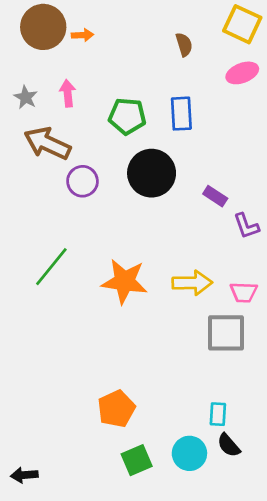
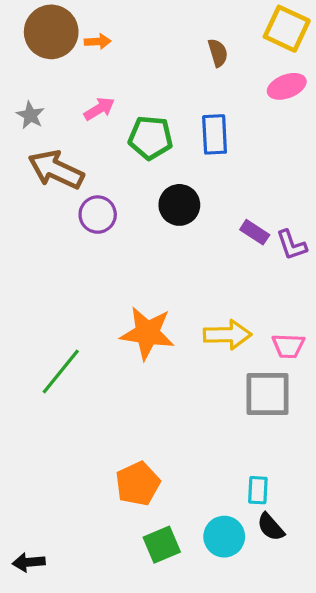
pink arrow: (68, 93) -> (99, 109), moved, turned 65
black circle: (152, 173) -> (179, 205), size x0.7
purple L-shape: (246, 226) -> (292, 245), moved
green line: (51, 267) -> (61, 372), moved

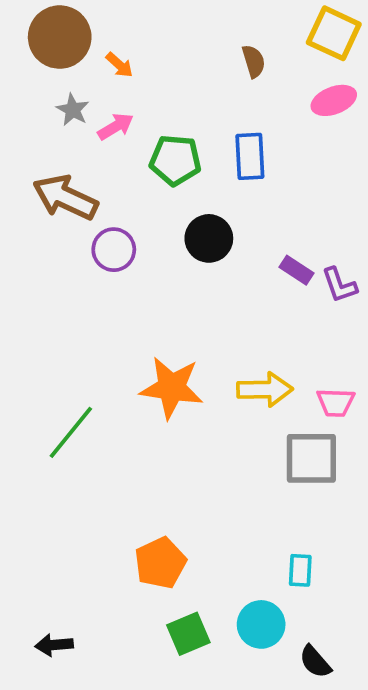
orange arrow: (98, 42) -> (119, 65), moved, turned 45
gray star: (30, 115) -> (73, 110), moved
black semicircle: (271, 527) -> (315, 662), moved
black arrow: (29, 562) -> (54, 645), moved

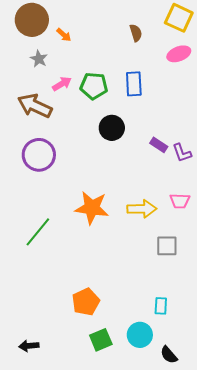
pink arrow: (116, 127) -> (62, 84), moved
purple circle: (114, 250) -> (39, 155), moved, size x1.4
pink trapezoid: (336, 403) -> (180, 201), moved
gray square: (311, 458) -> (167, 246), size x0.7

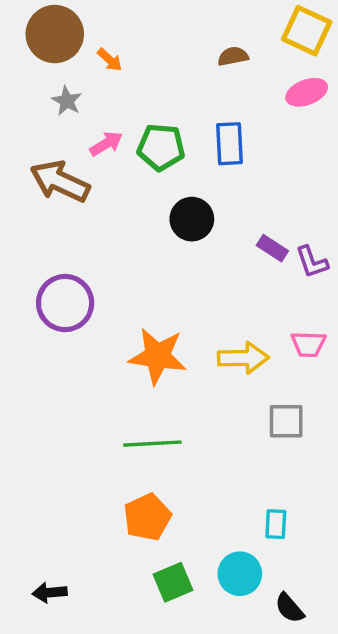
brown semicircle: (136, 33) -> (233, 56), turned -84
purple circle: (39, 155) -> (65, 303), moved
green line: (38, 232) -> (152, 444), moved, turned 48

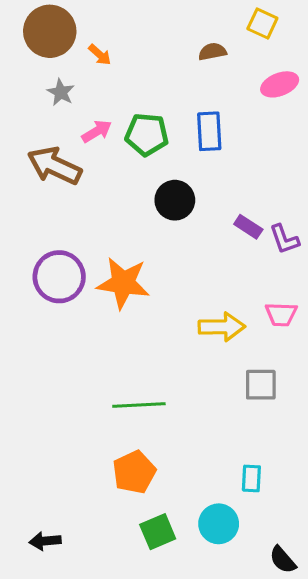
yellow square: (307, 31) -> (262, 23), moved, size x0.7
orange star: (158, 356) -> (123, 283), moved
black semicircle: (289, 608) -> (283, 560), moved

